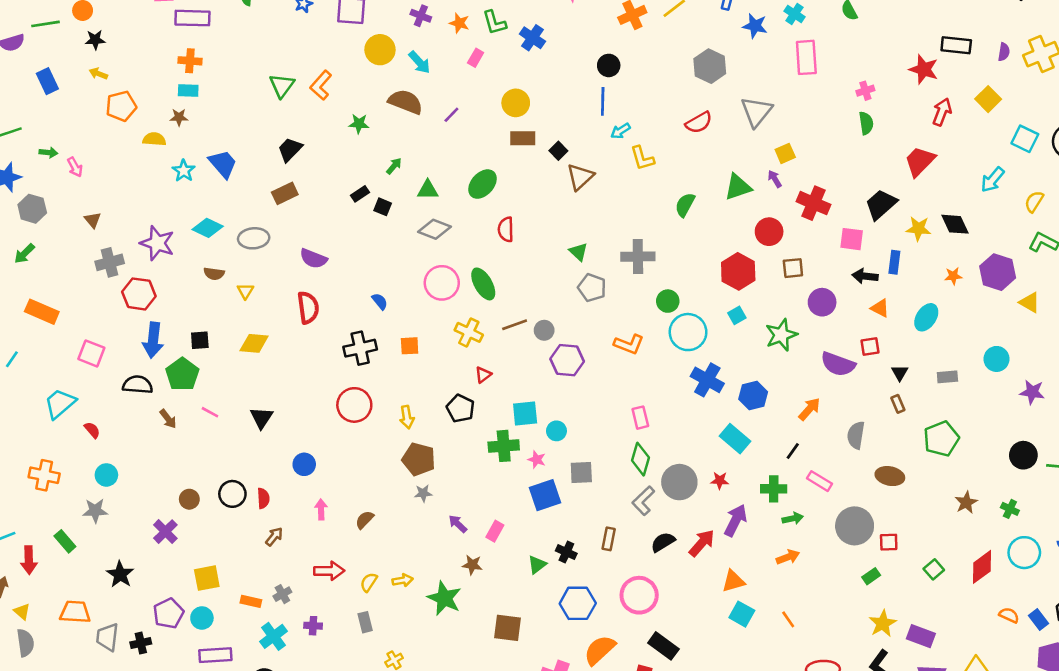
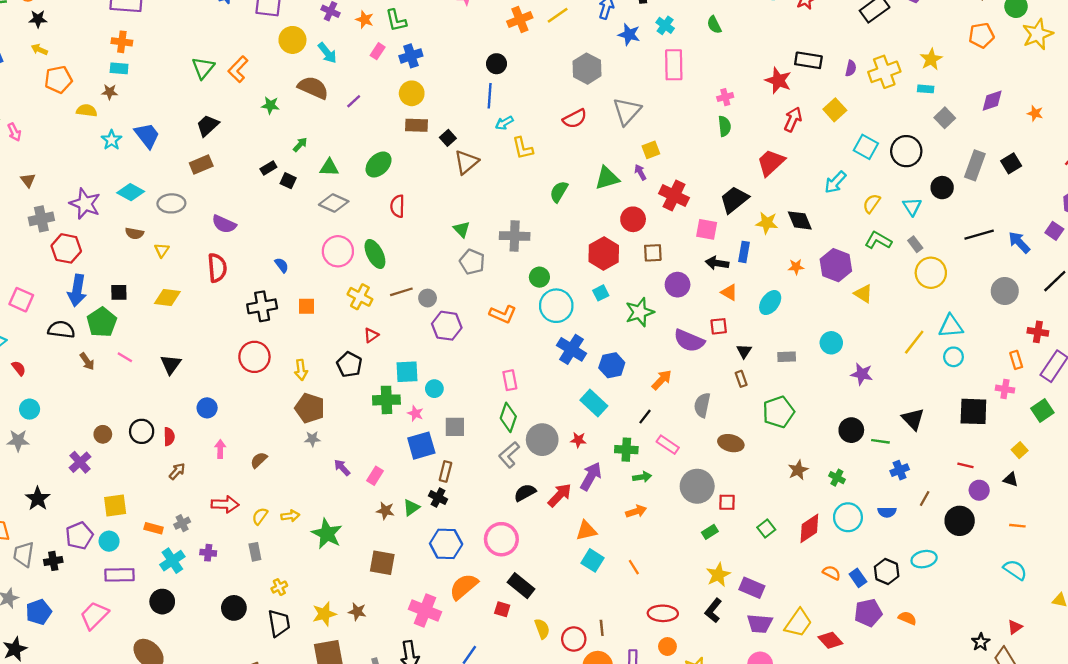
blue cross: (532, 38) -> (411, 56), moved, turned 35
brown rectangle: (609, 539) -> (445, 471), moved
brown star: (472, 565) -> (385, 511), moved

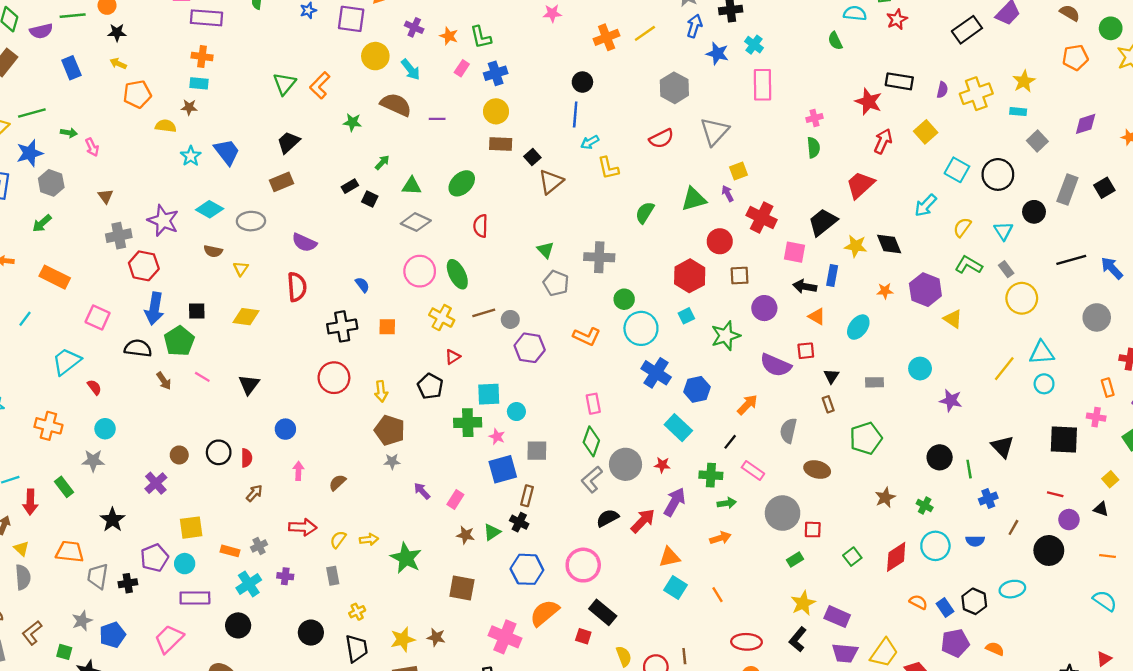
green semicircle: (714, 25) -> (835, 41), moved
purple line: (354, 101) -> (437, 119), turned 42
green line: (880, 441) -> (969, 469), turned 72

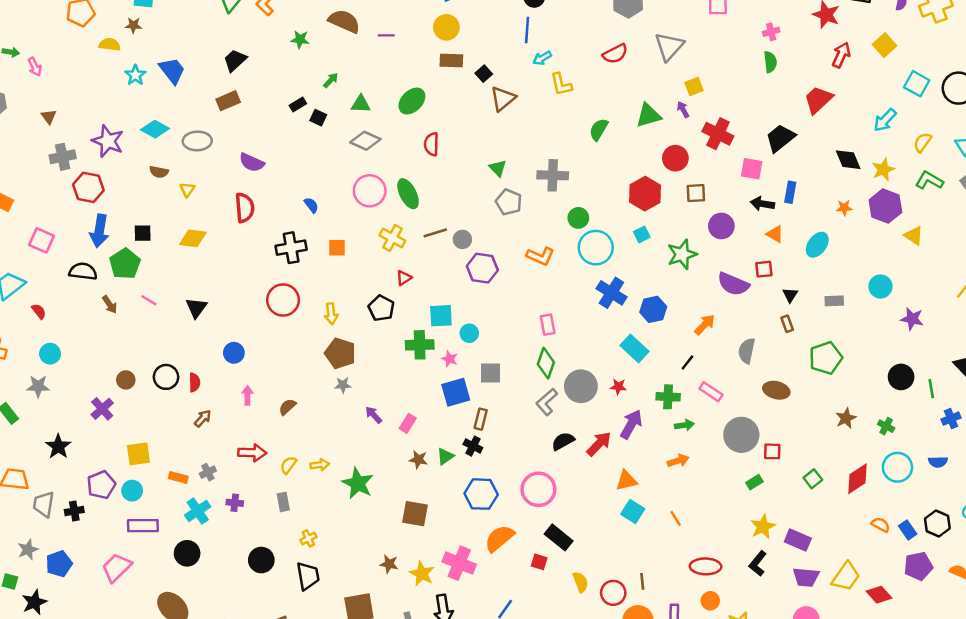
yellow star: (856, 246) -> (883, 170), moved, turned -30
yellow star: (403, 639) -> (422, 574), moved, turned -30

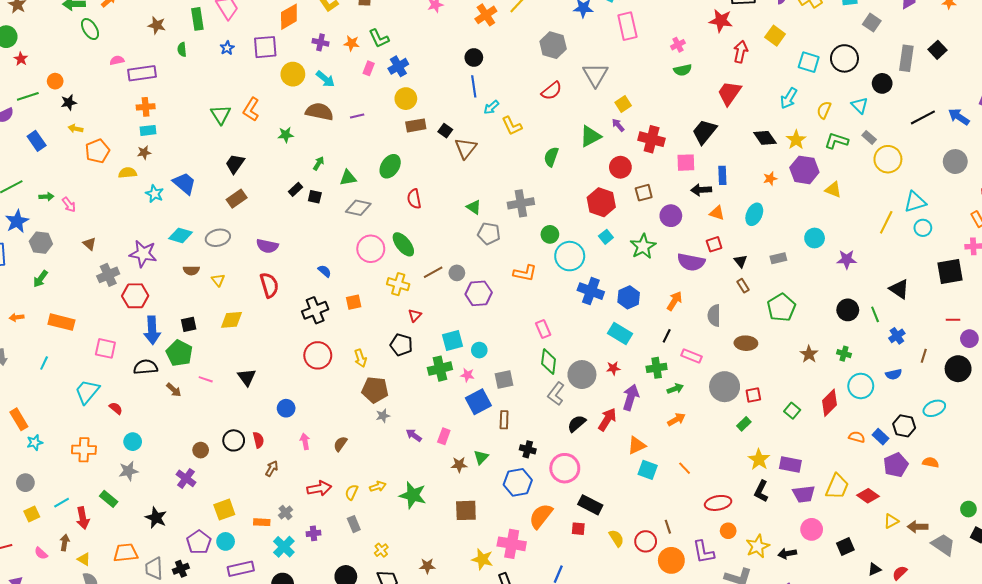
green semicircle: (770, 62) -> (683, 70), turned 96
black cross: (473, 446) -> (528, 449), moved
brown star: (389, 564) -> (427, 566), moved

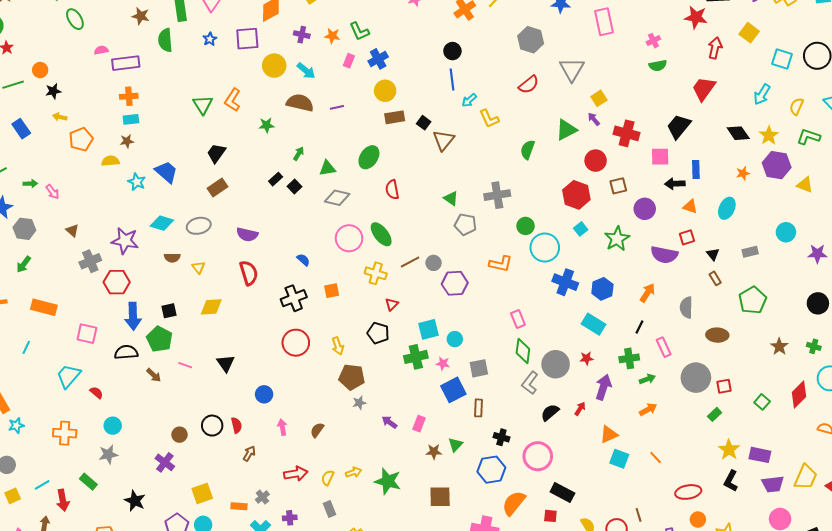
green semicircle: (182, 49) -> (165, 40), size x1.6
black square: (315, 197) -> (295, 186), turned 32
pink rectangle: (691, 356) -> (664, 347), turned 42
red arrow: (607, 419) -> (580, 409), size x0.6

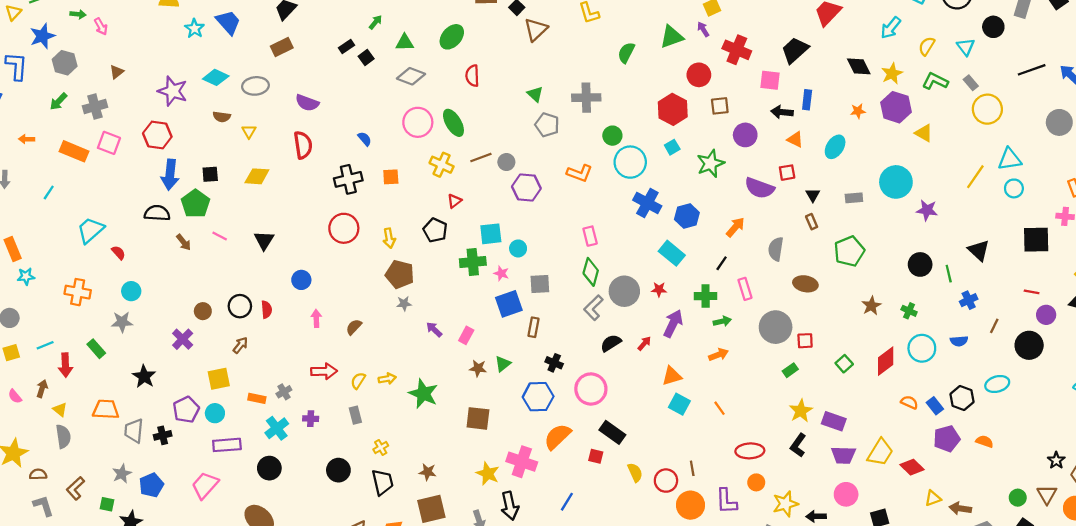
brown triangle: (72, 230) -> (117, 72), turned 32
cyan circle: (786, 232) -> (896, 182), size x1.5
gray cross: (90, 261) -> (95, 107), moved
pink square: (87, 334) -> (109, 143), moved
brown arrow: (249, 454) -> (240, 345), moved

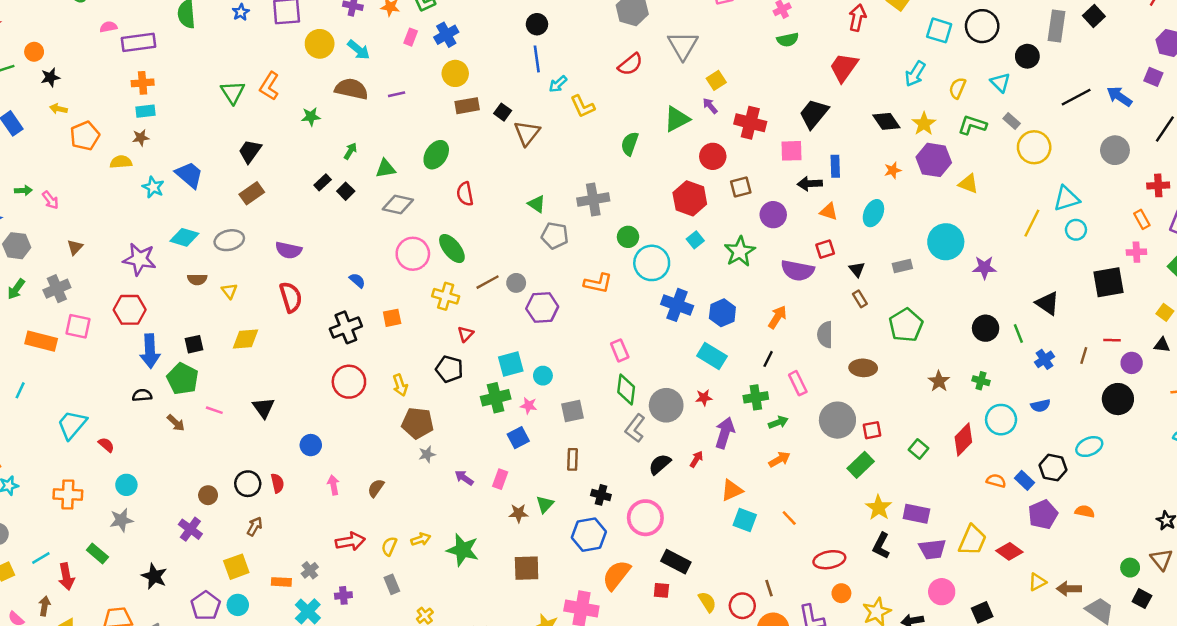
black semicircle: (157, 213) -> (142, 395), size x0.7
blue square: (509, 304) -> (518, 438), moved, size x0.7
brown line: (994, 326) -> (1084, 355), moved
green rectangle: (790, 370) -> (861, 465), size x1.5

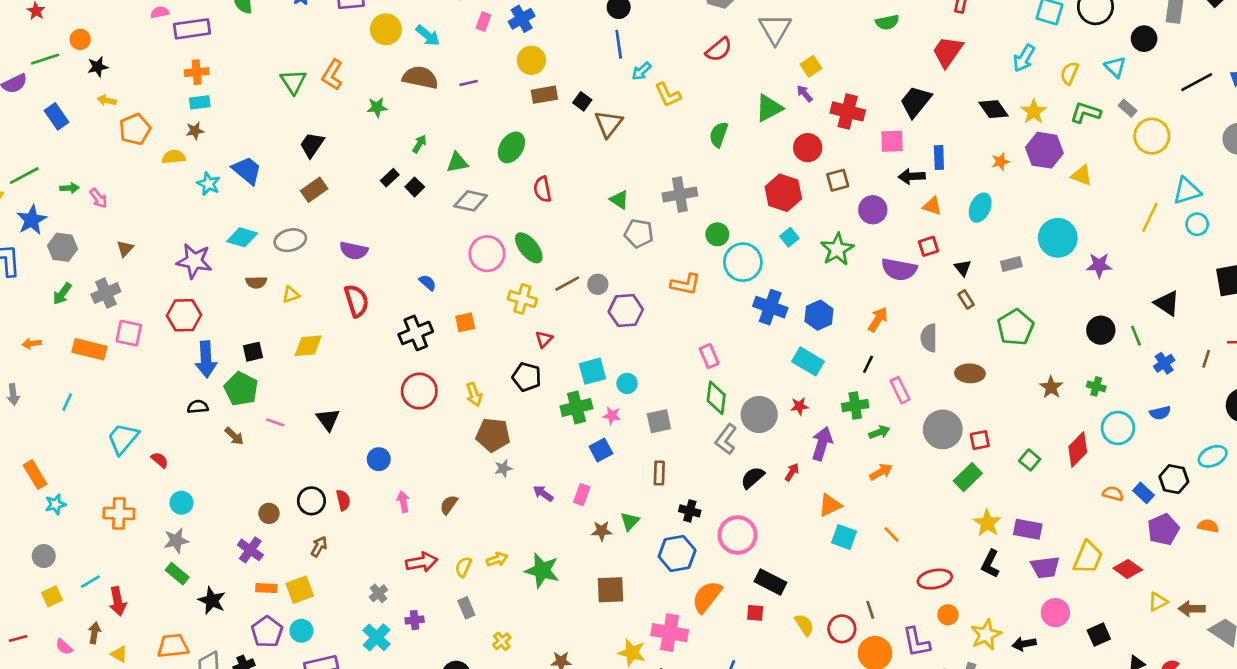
yellow triangle: (229, 291) -> (291, 295), turned 49
green rectangle: (97, 553) -> (177, 574), moved
orange rectangle: (281, 582) -> (266, 588), moved

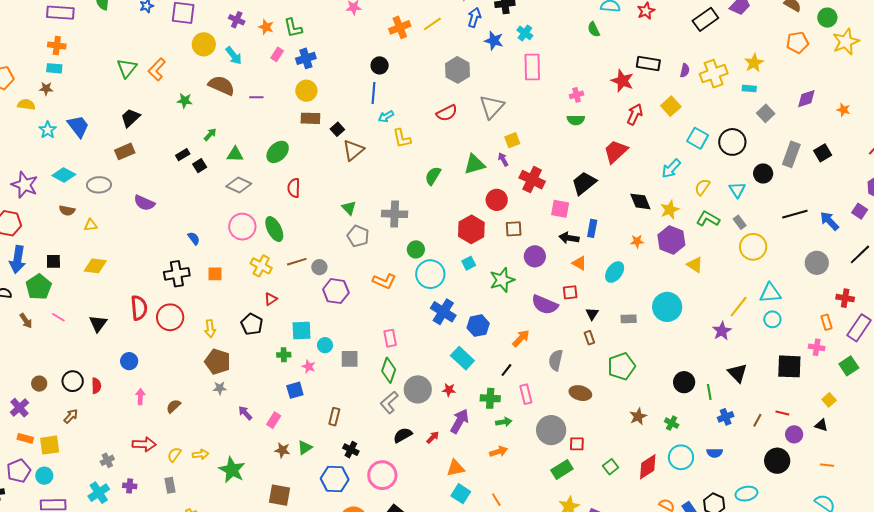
purple star: (1099, 265) -> (722, 331), moved, turned 30
red semicircle: (356, 301) -> (139, 308), moved
green cross: (576, 407) -> (284, 355), size x0.6
gray square: (659, 421) -> (350, 359), moved

